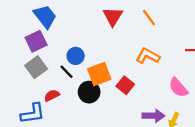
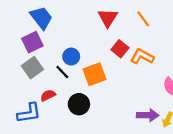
red square: (125, 85) -> (120, 49), moved
black circle: (89, 92) -> (79, 104), moved

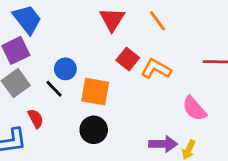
orange square: (94, 74) -> (95, 92), turned 30
red semicircle: (48, 95) -> (36, 118), turned 88
black circle: (79, 104) -> (94, 130), moved

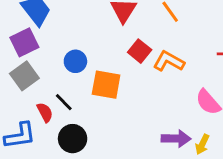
black line: (54, 89) -> (64, 102), moved
black circle: (94, 130) -> (73, 139), moved

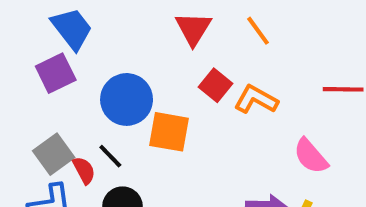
blue circle: (75, 61) -> (127, 99), size x1.6
gray square: (24, 76) -> (54, 154), moved

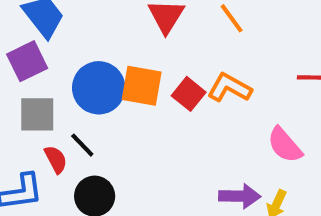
red square: (216, 85) -> (189, 94), moved
orange square: (169, 132) -> (142, 86), moved
gray square: (54, 154) -> (37, 114), moved, turned 36

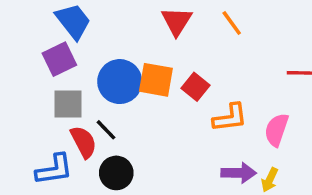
orange L-shape: (230, 88) -> (230, 118), moved, turned 144
pink semicircle: (285, 145) -> (277, 130), turned 60
red semicircle: (56, 159) -> (84, 142), size x1.4

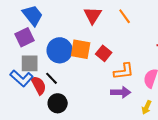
blue L-shape: (54, 169) -> (22, 78), moved, turned 50
purple arrow: (239, 173) -> (121, 92), moved

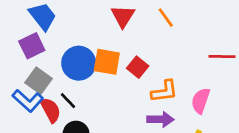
gray square: (30, 63) -> (39, 81), turned 36

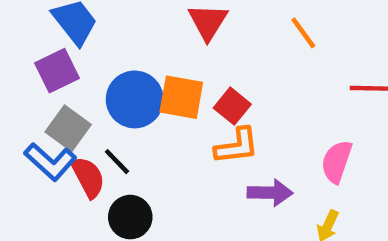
orange line: (166, 18) -> (303, 33), moved
orange L-shape: (164, 91) -> (237, 146), moved

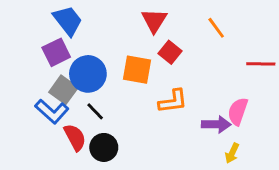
blue circle: (135, 99) -> (88, 74), moved
red square: (232, 106) -> (170, 52), moved
red semicircle: (88, 177) -> (75, 137), moved
purple arrow: (270, 193) -> (216, 124), moved

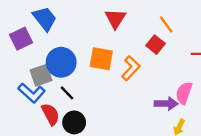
purple square: (56, 52) -> (21, 39), moved
red square: (170, 52) -> (156, 45), moved
gray square: (63, 90) -> (41, 75), turned 35
orange L-shape: (173, 101) -> (131, 68), moved, turned -40

